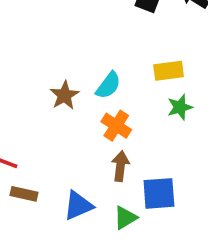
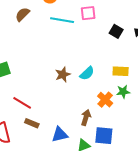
orange cross: (116, 126) -> (105, 100), moved

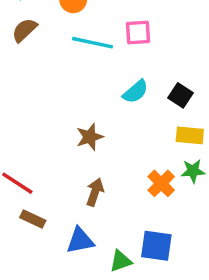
black square: (116, 31) -> (181, 95), moved
cyan semicircle: (87, 73) -> (136, 92), moved
brown arrow: (86, 117) -> (95, 192), moved

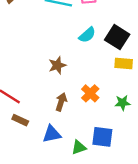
black square: (181, 95) -> (117, 37), size x1.5
green star: (193, 171) -> (123, 103), moved
orange cross: (161, 183) -> (90, 93), moved

